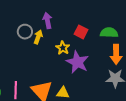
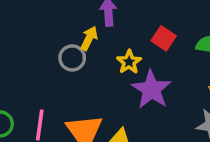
gray circle: (25, 32) -> (72, 58), moved

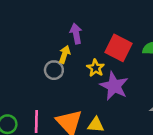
red square: (164, 38) -> (118, 48), size x1.5

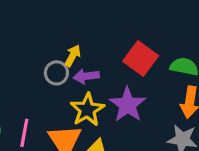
purple arrow: (76, 34) -> (86, 76), moved, turned -96
yellow star: (95, 68) -> (87, 110), moved, size x1.5

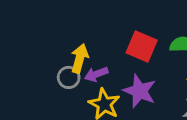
yellow arrow: (73, 56) -> (80, 58), size x1.4

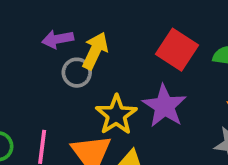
purple arrow: (96, 74) -> (58, 39), moved

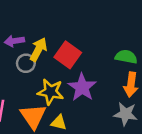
red square: (177, 50) -> (68, 55), moved
yellow star: (116, 115) -> (51, 92), turned -30

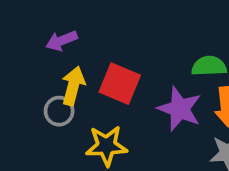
purple arrow: (14, 41) -> (61, 41), moved
purple star: (82, 87) -> (180, 109), moved

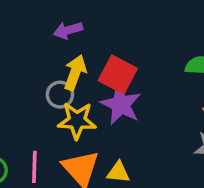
purple star: (180, 109) -> (121, 105), moved
yellow star: (106, 146) -> (77, 121), moved

